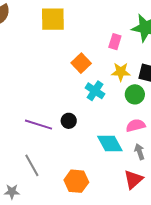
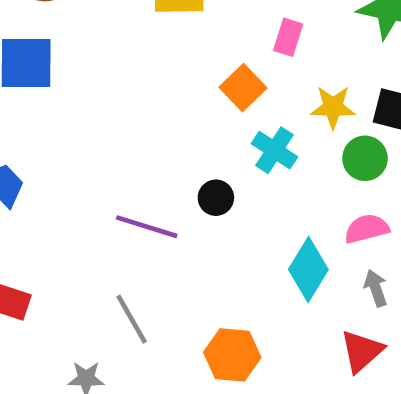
pink rectangle: (115, 42) -> (288, 37), moved
black circle: (69, 121) -> (216, 198), moved
cyan diamond: (110, 143) -> (308, 270), turned 60

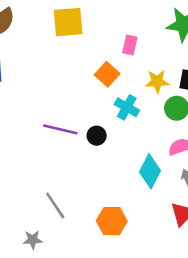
purple line: (147, 227) -> (60, 129), moved

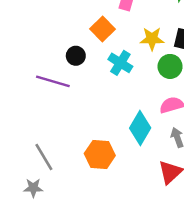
black circle: (97, 136) -> (76, 56), moved
orange hexagon: (112, 221) -> (100, 154), moved
gray star: (33, 240) -> (33, 188), moved

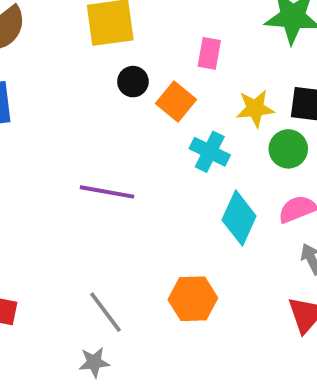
black circle: (76, 56) -> (133, 82), moved
cyan diamond: (140, 128) -> (239, 218), moved

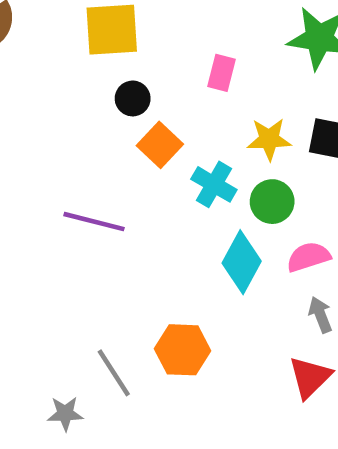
orange square: (176, 101) -> (160, 145), moved
green circle: (288, 149) -> (272, 202), moved
gray line: (106, 312) -> (114, 373), moved

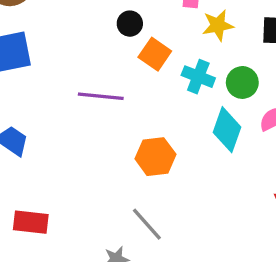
yellow star: (269, 139) -> (218, 25), moved
purple line: (94, 222) -> (101, 96), moved
orange hexagon: (183, 350) -> (155, 157), moved

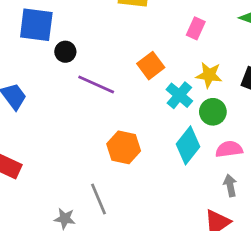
black circle: (130, 24) -> (65, 52), moved
yellow star: (218, 25) -> (209, 75), moved

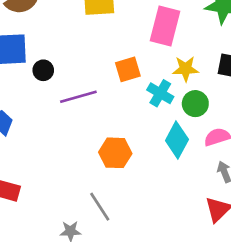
pink rectangle: (196, 28) -> (165, 26), size x1.8
orange square: (151, 66) -> (128, 69), turned 30
purple line: (96, 85) -> (78, 97), turned -30

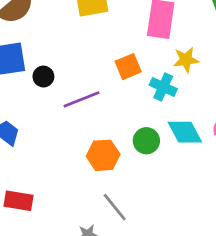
green circle: (195, 104) -> (146, 141), moved
cyan diamond: (177, 140) -> (185, 132), turned -51
orange hexagon: (115, 153) -> (103, 155), moved

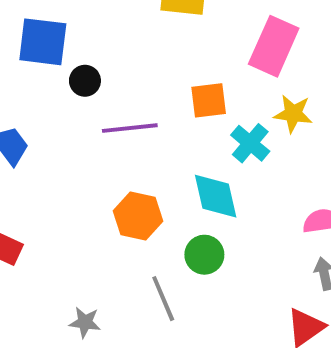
cyan diamond: (185, 132) -> (216, 196), moved
green circle: (146, 141) -> (204, 255), moved
gray line: (115, 207) -> (163, 299), moved

